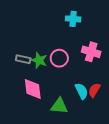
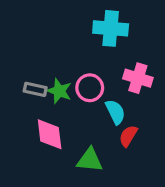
cyan cross: (73, 19) -> (111, 28), size x1.5
red semicircle: (94, 90) -> (128, 136), moved
cyan semicircle: (82, 91) -> (115, 112), moved

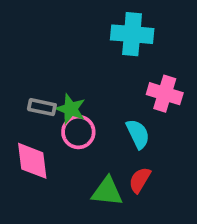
pink circle: (90, 88) -> (78, 132), moved
pink diamond: (50, 134) -> (32, 161), moved
red semicircle: (128, 136) -> (140, 180), moved

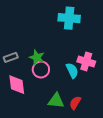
pink cross: (165, 94) -> (86, 61), moved
gray rectangle: (42, 107) -> (11, 57), moved, turned -32
red semicircle: (140, 180) -> (75, 103), moved

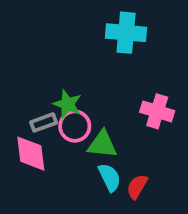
gray rectangle: (11, 57) -> (44, 122), moved
cyan semicircle: (72, 71) -> (110, 177), moved
green triangle: (56, 101) -> (102, 144), moved

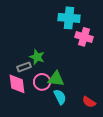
pink cross: (157, 111) -> (84, 37), moved
pink circle: (75, 126) -> (42, 82), moved
red semicircle: (137, 187) -> (89, 102), moved, turned -88

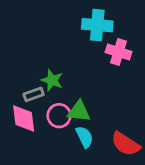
red semicircle: (89, 102) -> (126, 144), size x1.5

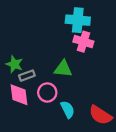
pink cross: (118, 52) -> (83, 42), moved
green star: (52, 80) -> (14, 64), moved
green triangle: (79, 111) -> (63, 69), moved

